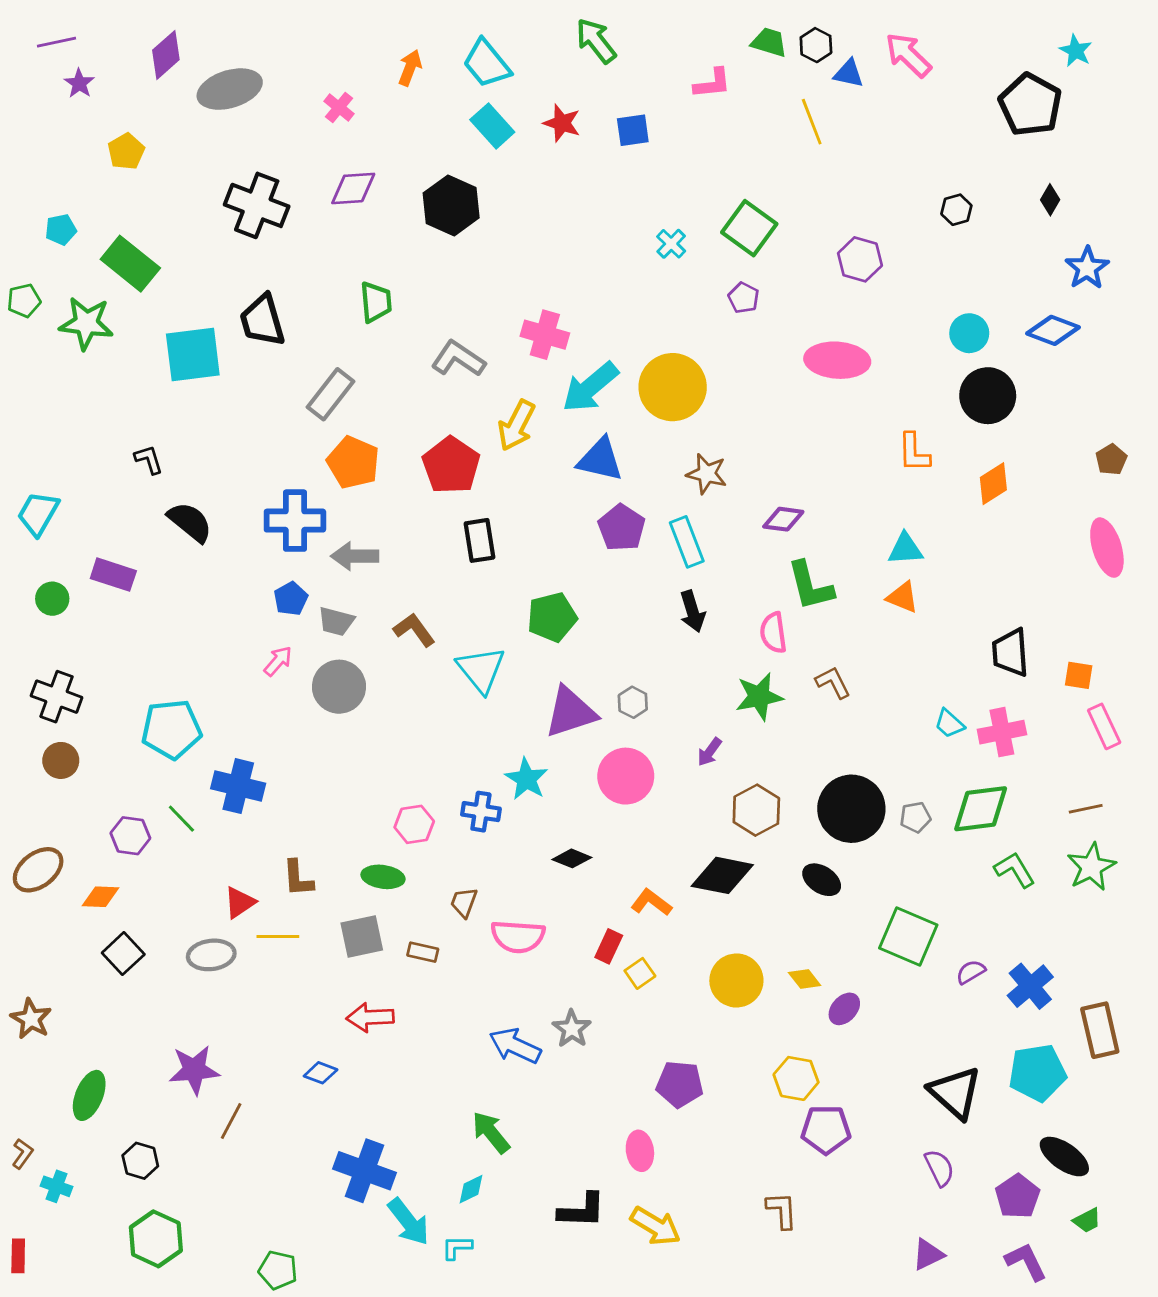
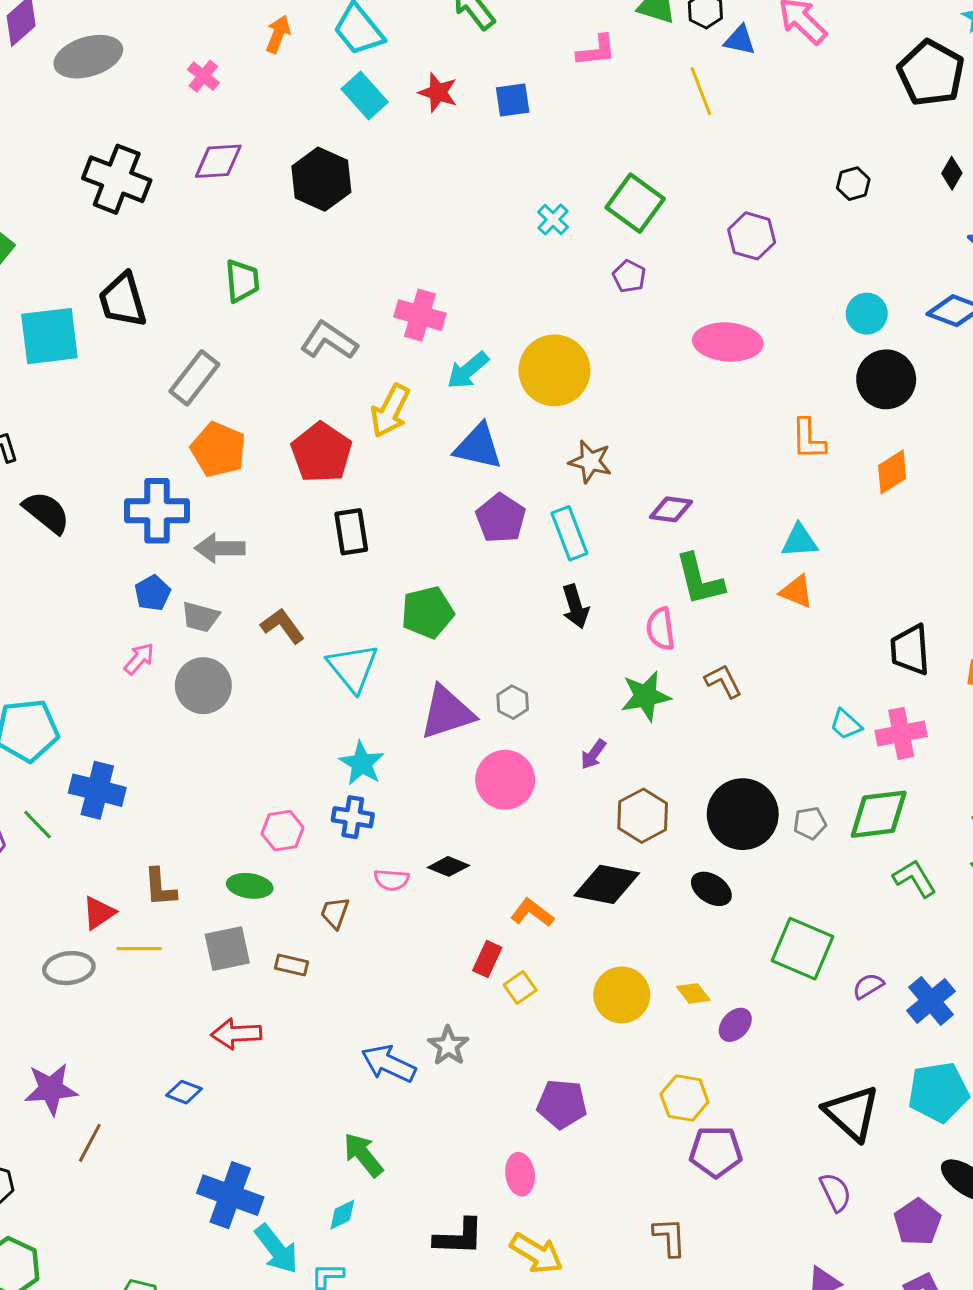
cyan arrow: (590, 387) -> (468, 370), size x0.7
cyan star: (526, 779) -> (362, 763), moved
pink semicircle: (518, 936) -> (392, 880), moved, size x0.6

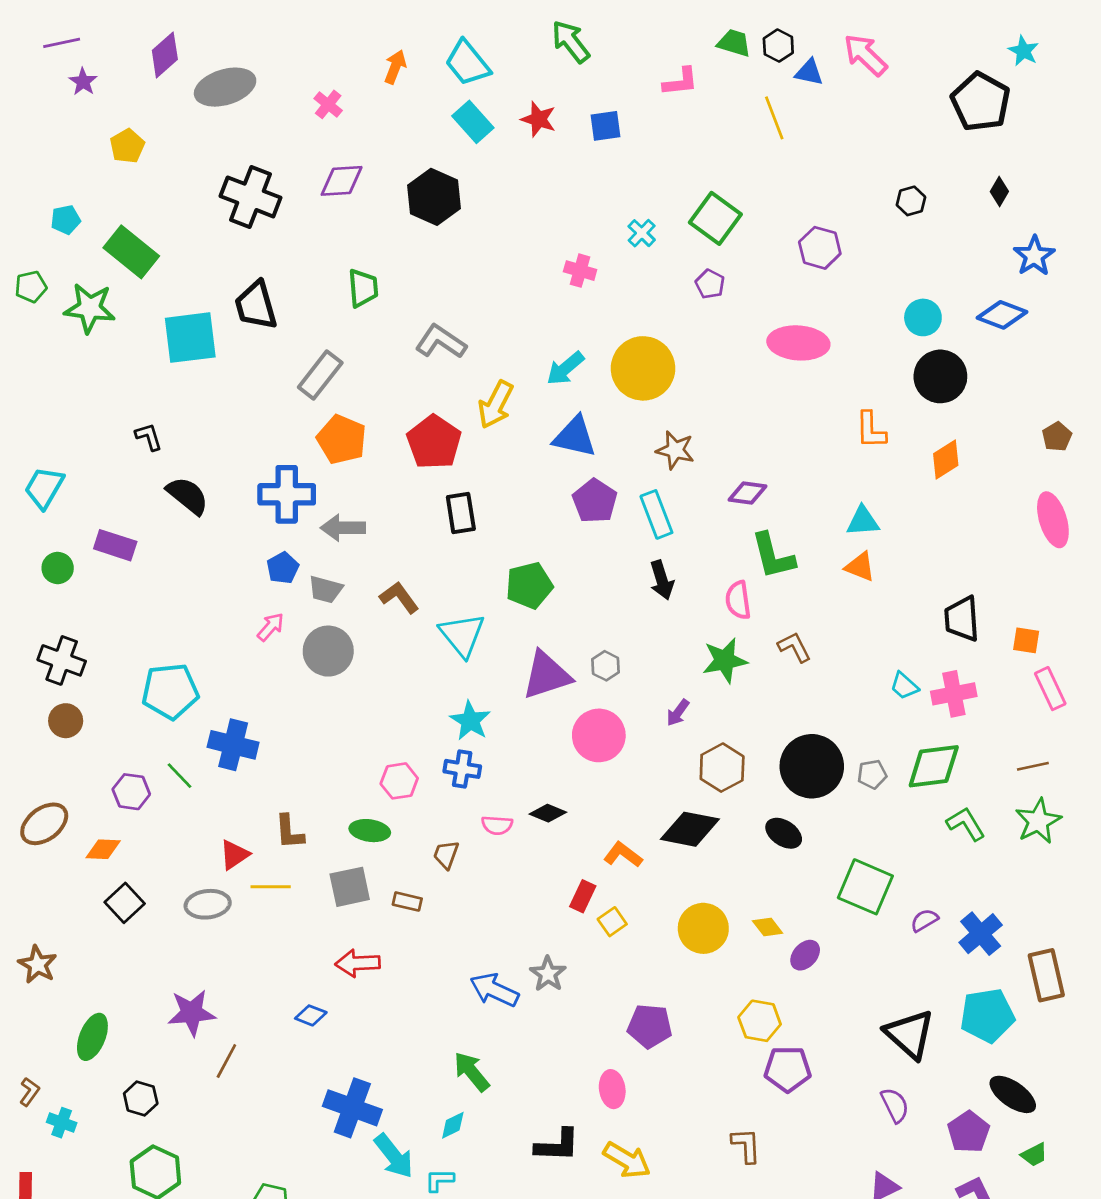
pink cross: (420, 315) -> (580, 271), moved, size x0.7

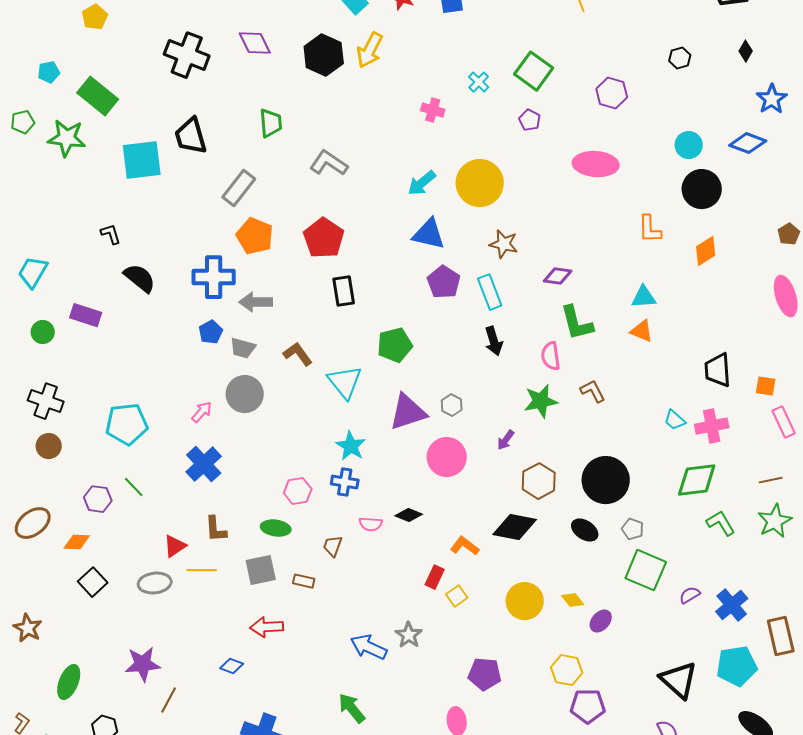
purple diamond: (342, 181) -> (255, 43), turned 68
yellow arrow: (496, 405) -> (370, 50), moved
pink arrow: (271, 627) -> (202, 412), moved
blue cross: (233, 745) -> (204, 464), moved, turned 33
gray pentagon: (872, 774) -> (633, 529), moved, turned 30

